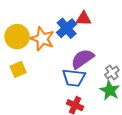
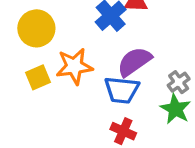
orange star: (42, 39) -> (74, 66), moved, turned -30

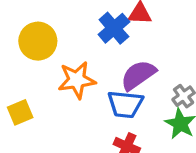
yellow square: (38, 77) -> (20, 112), moved

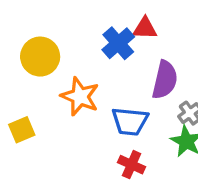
purple semicircle: (138, 75) -> (165, 80), moved, turned 138
orange star: (77, 80) -> (80, 96), turned 30

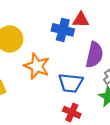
blue cross: (118, 43) -> (63, 30), turned -35

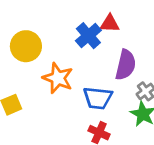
blue cross: (63, 30) -> (88, 36), turned 35

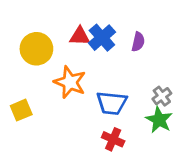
red triangle: (110, 24) -> (80, 36), moved
purple semicircle: (126, 65) -> (138, 42), moved, size x0.6

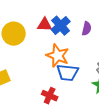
orange star: (70, 82) -> (58, 56), moved
red cross: (113, 139) -> (50, 96), moved

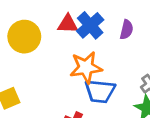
orange star: (58, 56) -> (86, 67), turned -30

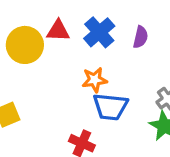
red triangle: (68, 24) -> (58, 31), moved
orange star: (86, 67) -> (95, 80), size x0.7

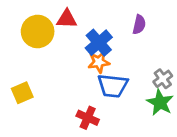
blue cross: (99, 32) -> (99, 43), moved

